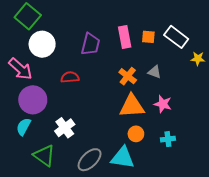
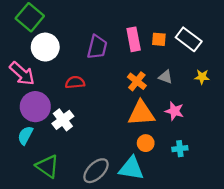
yellow star: (198, 59) -> (202, 77), moved
white cross: (65, 128) -> (63, 120), moved

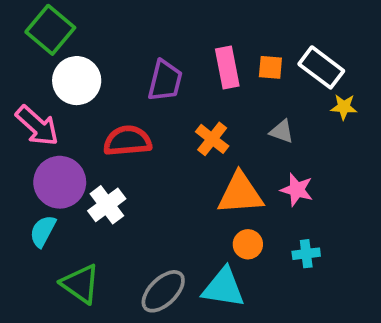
yellow star: (202, 77) -> (344, 107), moved
orange cross: (137, 81) -> (212, 139), moved
red semicircle: (75, 82) -> (127, 141), size x1.4

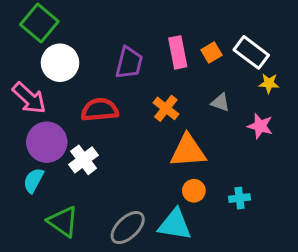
orange square: (270, 67) -> (212, 52), turned -36
pink star: (297, 190) -> (260, 126), moved

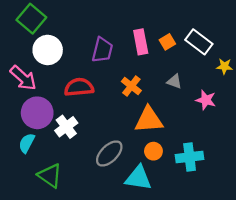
yellow star: (269, 83) -> (224, 66), moved
cyan cross: (239, 198) -> (190, 157), size x1.6
gray ellipse: (128, 228) -> (109, 153), moved

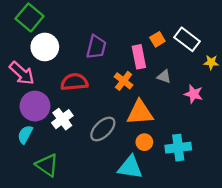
pink rectangle: (141, 42) -> (139, 57), moved
gray ellipse: (109, 153) -> (103, 129), moved

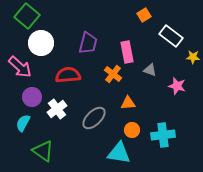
orange square: (157, 39) -> (144, 15), moved
purple circle: (35, 106) -> (32, 97), size x0.7
orange triangle: (140, 113) -> (128, 103), size x0.6

